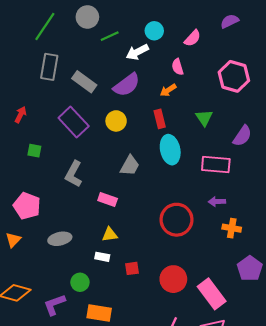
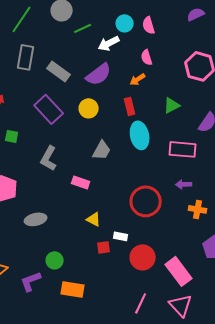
pink semicircle: (192, 38) -> (149, 25), moved, turned 120
green triangle: (204, 118) -> (172, 105), turned 36
yellow triangle: (110, 235) -> (94, 219), moved, turned 35
white rectangle: (102, 257) -> (121, 236), moved

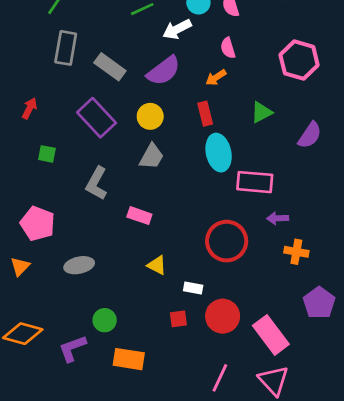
pink rectangle: (183, 149) -> (255, 182), moved
gray trapezoid: (102, 150) -> (152, 157), moved
red square: (104, 247) -> (178, 319), moved

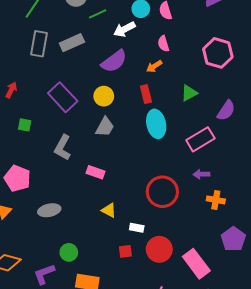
gray rectangle: (110, 67) -> (72, 43), moved, turned -60
pink rectangle: (255, 182) -> (200, 139), moved, turned -36

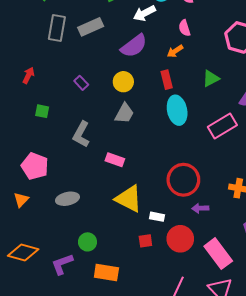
purple rectangle: (63, 97) -> (81, 83), size x0.5
purple arrow: (201, 174) -> (200, 208), moved
yellow triangle: (109, 210) -> (129, 199), size x1.8

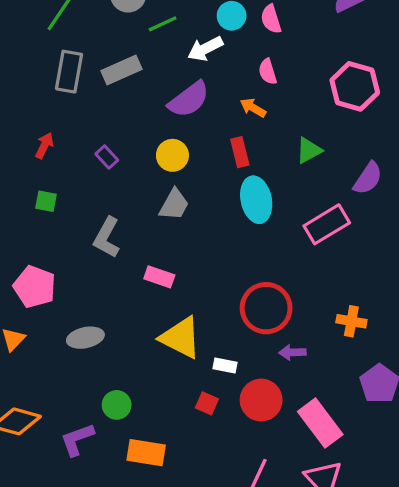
orange arrow: (175, 51) -> (253, 108), turned 63
red arrow: (28, 75) -> (44, 145), moved
red square: (145, 241) -> (207, 403), turned 32

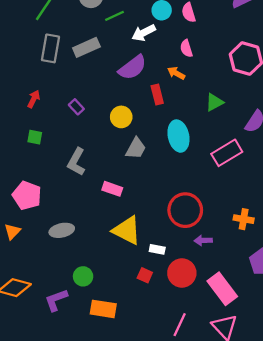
red rectangle: (240, 152) -> (157, 94), moved
yellow circle: (172, 155) -> (121, 117), moved
gray trapezoid: (174, 205) -> (136, 148), moved

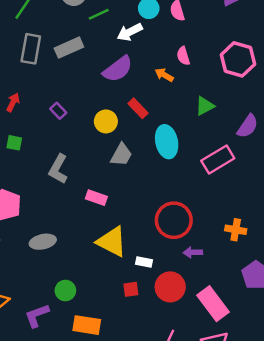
pink semicircle: (186, 48) -> (183, 56), moved
red rectangle: (157, 94) -> (138, 108), moved, turned -30
red square: (145, 275) -> (131, 289), turned -32

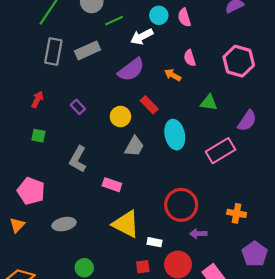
green triangle: (205, 106) -> (209, 103), turned 36

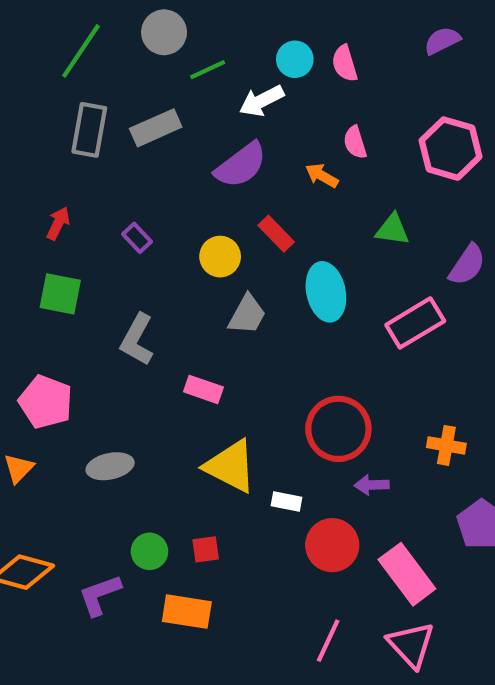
green square: (38, 136) -> (60, 294), size x1.5
red square: (143, 267) -> (206, 549), moved

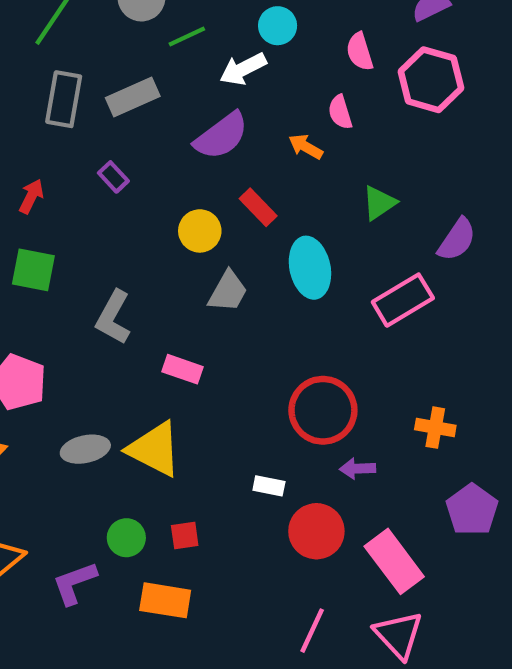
pink semicircle: (345, 63) -> (360, 52), moved
pink hexagon: (451, 149) -> (431, 80), moved
green triangle: (392, 230) -> (379, 203), turned -42
purple rectangle: (137, 238) -> (113, 177), moved
yellow triangle: (230, 466) -> (154, 449), moved

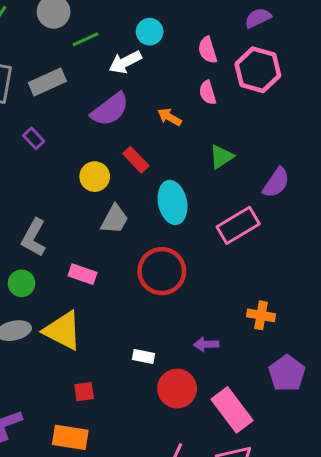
pink semicircle: (340, 112) -> (208, 93), moved
red circle: (323, 410) -> (162, 271), moved
green circle: (126, 538) -> (21, 283), moved

